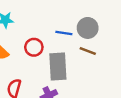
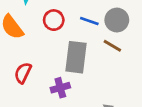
red circle: (34, 47) -> (54, 20), moved

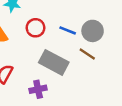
gray rectangle: (76, 57) -> (54, 62), turned -72

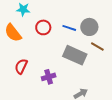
brown line: (87, 54) -> (97, 46), moved
gray rectangle: (54, 62) -> (75, 55), moved

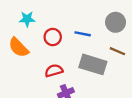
gray circle: (89, 27) -> (116, 22), moved
red semicircle: (21, 66) -> (54, 71), moved, turned 56

